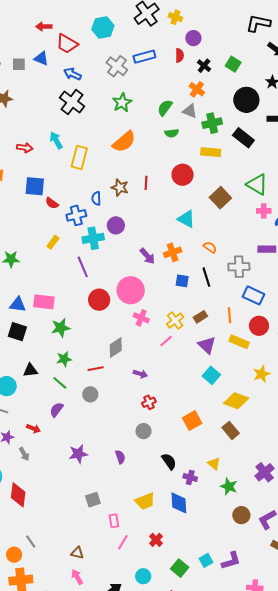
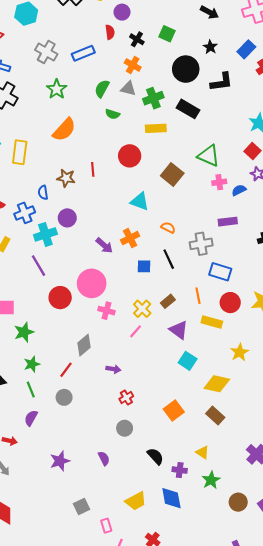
blue rectangle: (144, 57) -> (83, 53), moved
green semicircle: (172, 133) -> (112, 114), turned 32
red line: (96, 369) -> (66, 370), turned -35
green line: (60, 383) -> (31, 390), turned 35
green star: (229, 486) -> (211, 480), moved, turned 30

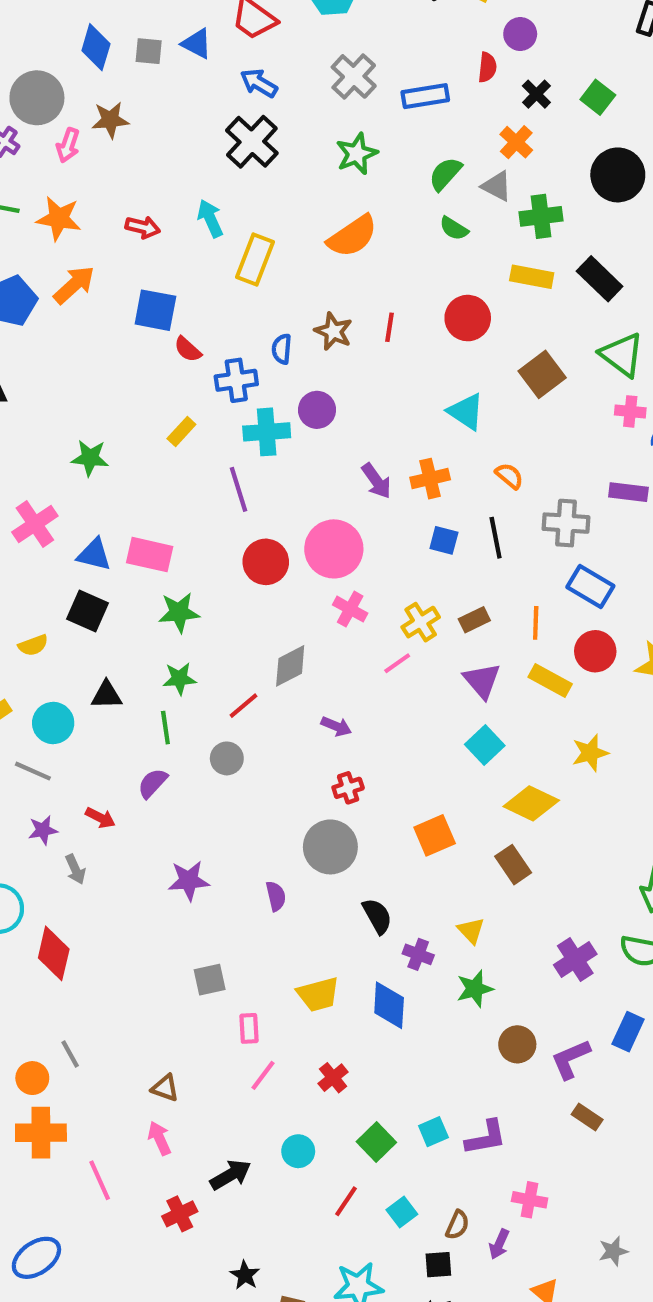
black rectangle: (188, 109) -> (600, 279), moved
gray circle: (125, 428) -> (330, 847), size x1.6

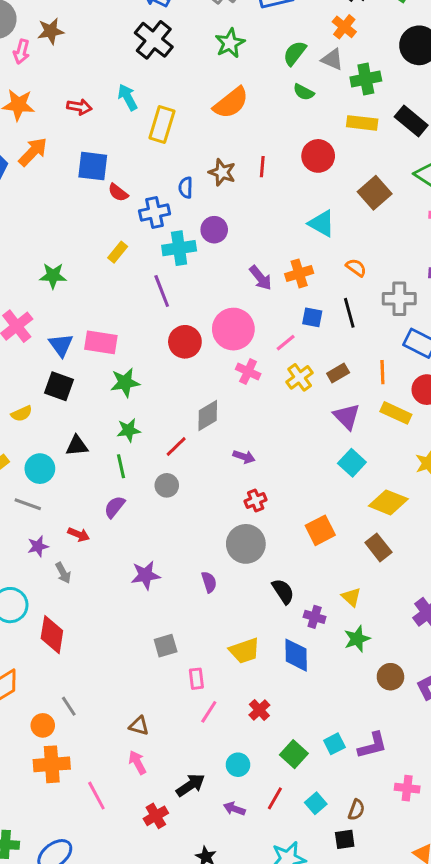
blue triangle: (94, 554) -> (61, 345), turned 44
pink line: (397, 663) -> (286, 343), moved
purple arrow: (499, 1244) -> (234, 809), moved, turned 90

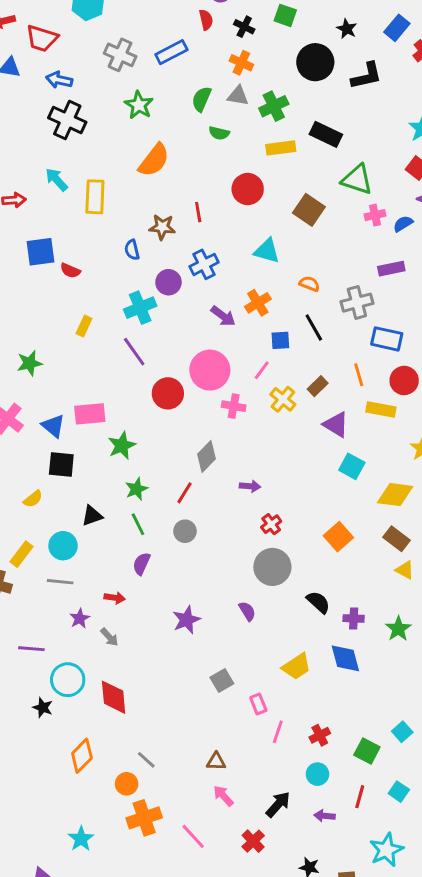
blue cross: (155, 212) -> (204, 264), moved
yellow triangle: (351, 597) -> (405, 570), moved
red cross: (259, 710) -> (320, 735), moved, turned 30

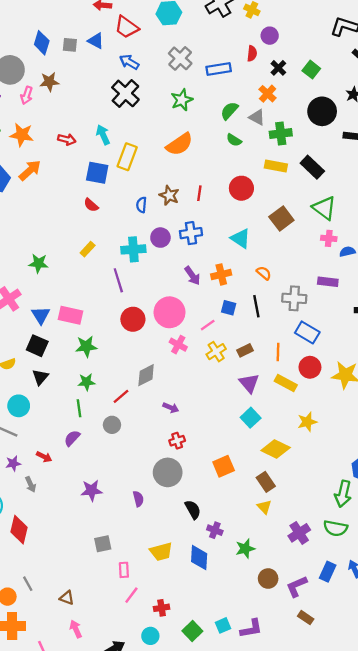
blue square: (41, 252) -> (97, 173), moved
black triangle: (92, 516) -> (40, 377), moved, turned -48
brown triangle: (216, 761) -> (67, 598), moved

